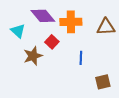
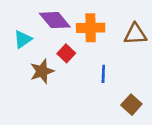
cyan triangle: (18, 31) -> (23, 39), turned 42
brown square: (103, 82) -> (131, 105), turned -35

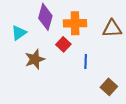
purple diamond: (55, 20) -> (45, 17), turned 55
red square: (66, 53) -> (63, 44), moved

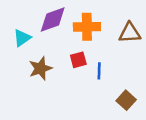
purple diamond: (45, 17) -> (53, 19), turned 55
red square: (63, 44) -> (78, 60), moved, turned 32

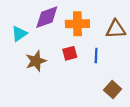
blue line: (99, 71) -> (96, 56), moved

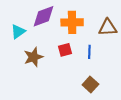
brown square: (113, 90) -> (90, 85), moved

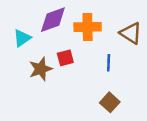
brown triangle: (108, 27) -> (131, 33), turned 36
red square: (65, 50) -> (65, 58), moved

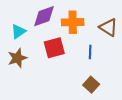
red square: (65, 58) -> (54, 48), size x1.5
brown star: (41, 69) -> (17, 58), moved

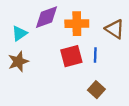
red square: (54, 48) -> (71, 56), moved

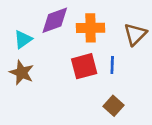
brown triangle: (115, 29) -> (135, 34), turned 42
brown star: (18, 62) -> (22, 73), turned -30

